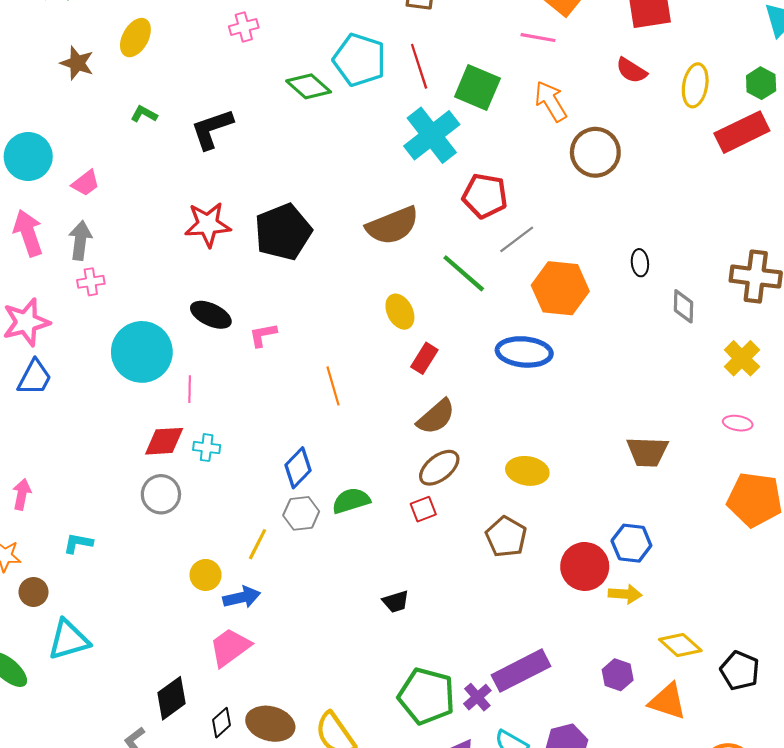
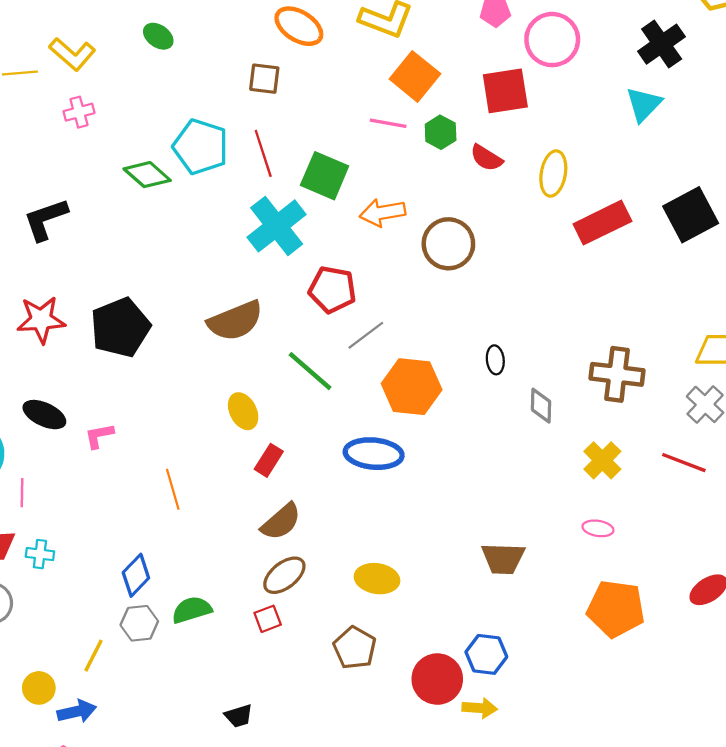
green hexagon: (761, 83) -> (441, 132), moved
orange arrow: (551, 101) -> (383, 213), moved, turned -69

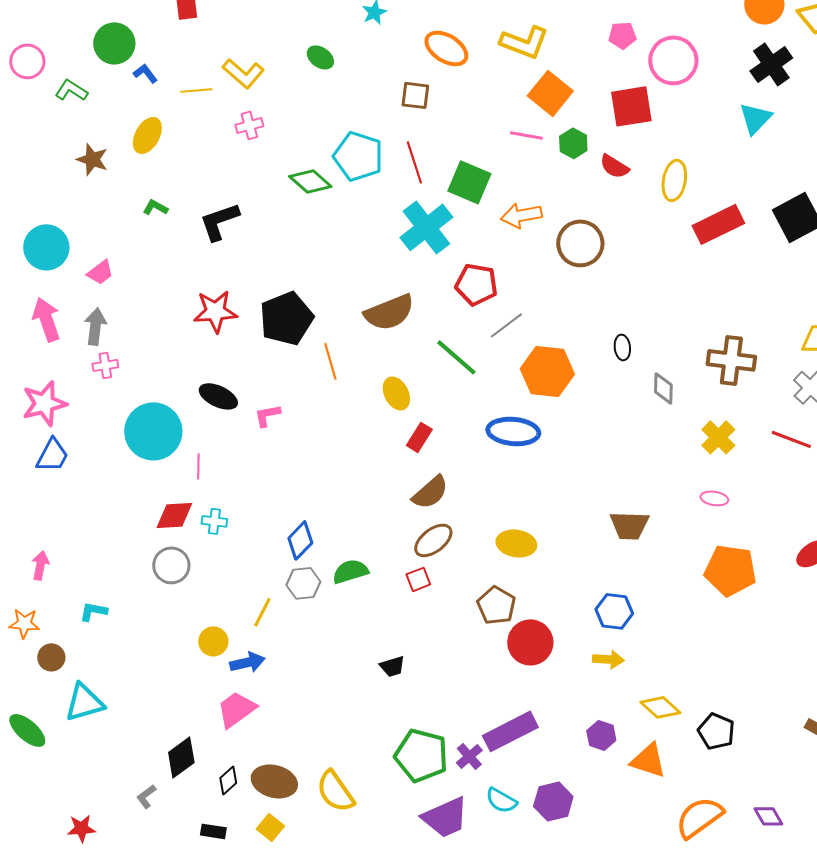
orange line: (173, 489) -> (330, 361), moved
red circle: (437, 679) -> (530, 642), moved

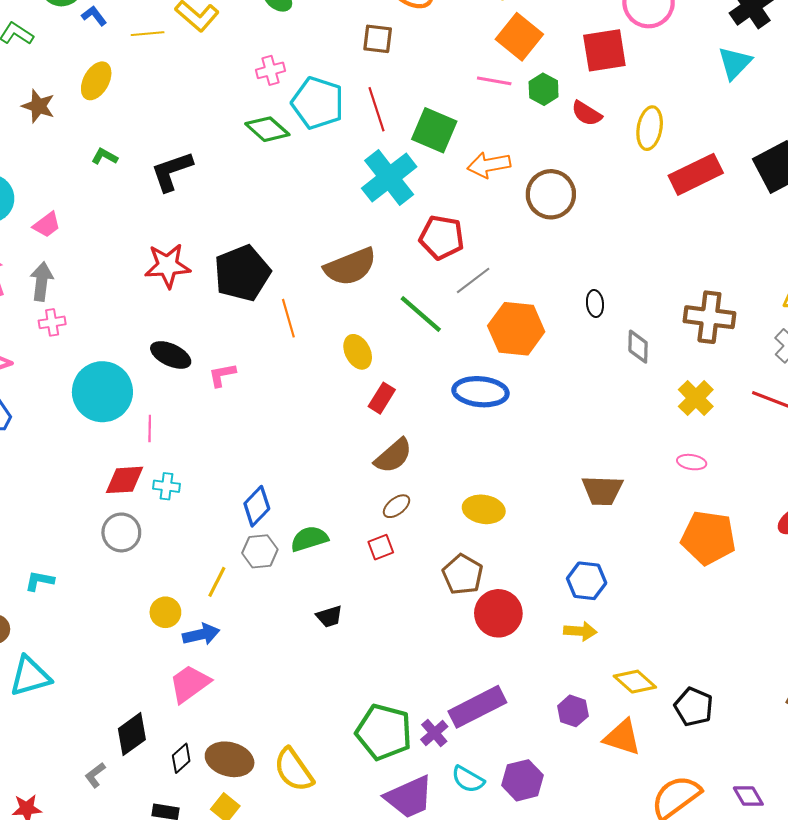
pink cross: (249, 125) -> (270, 70), moved
brown ellipse: (433, 540) -> (396, 506), size x0.7
black trapezoid: (392, 666) -> (329, 616), moved

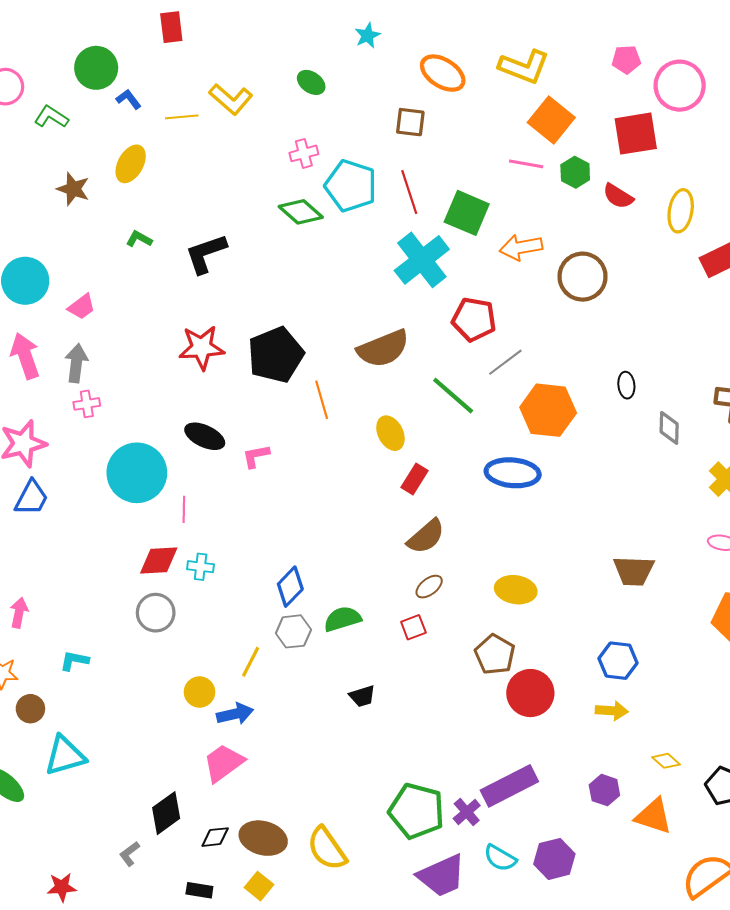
yellow diamond: (635, 682) -> (666, 761), size x0.7
black diamond: (181, 758) -> (215, 837), turned 36

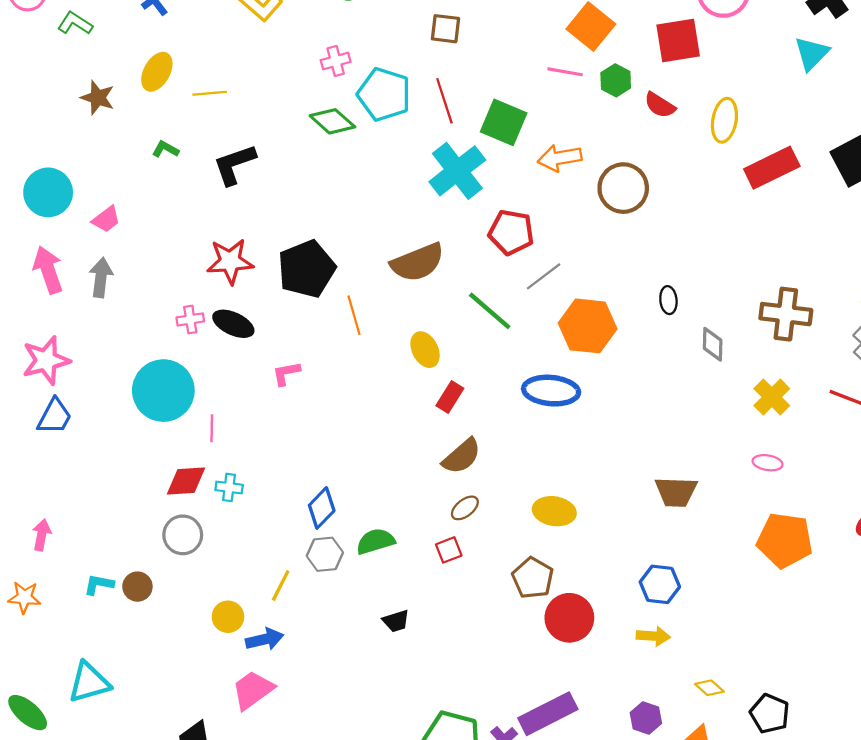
yellow line: (182, 117) -> (210, 93), moved
pink cross: (87, 404) -> (190, 319), moved
black ellipse: (205, 436) -> (233, 324), moved
brown circle: (30, 709) -> (137, 587), moved

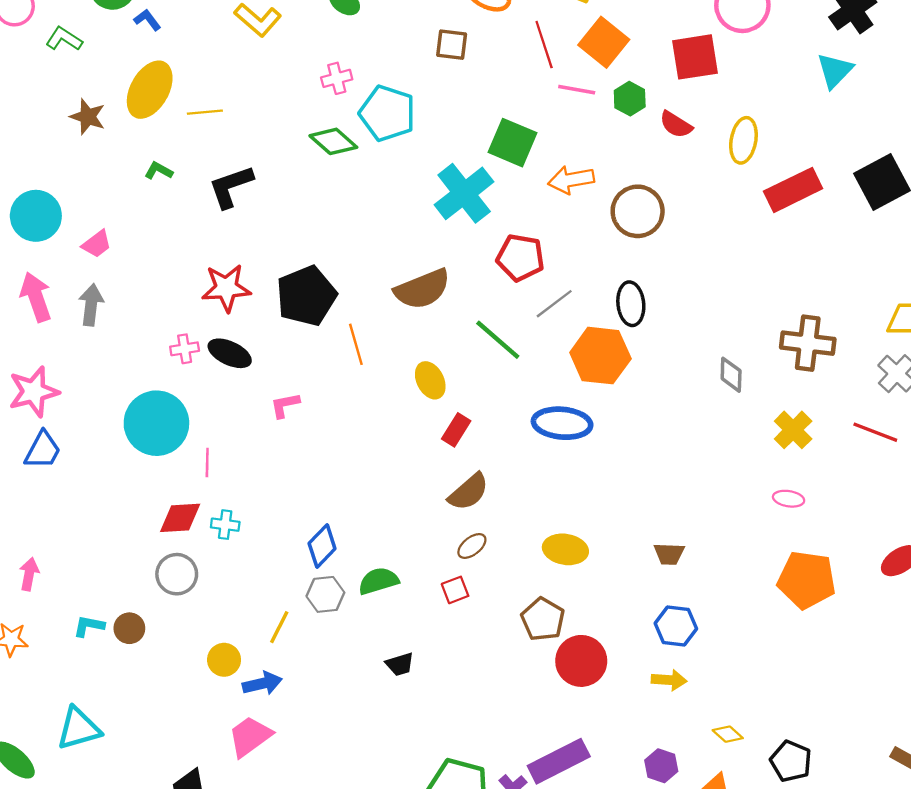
yellow ellipse: (157, 72) -> (150, 90), size x1.4
red line: (444, 101) -> (544, 45), moved
black ellipse: (668, 300) -> (631, 304), moved, size x1.5
brown trapezoid: (676, 492) -> (669, 554), moved, size x0.7

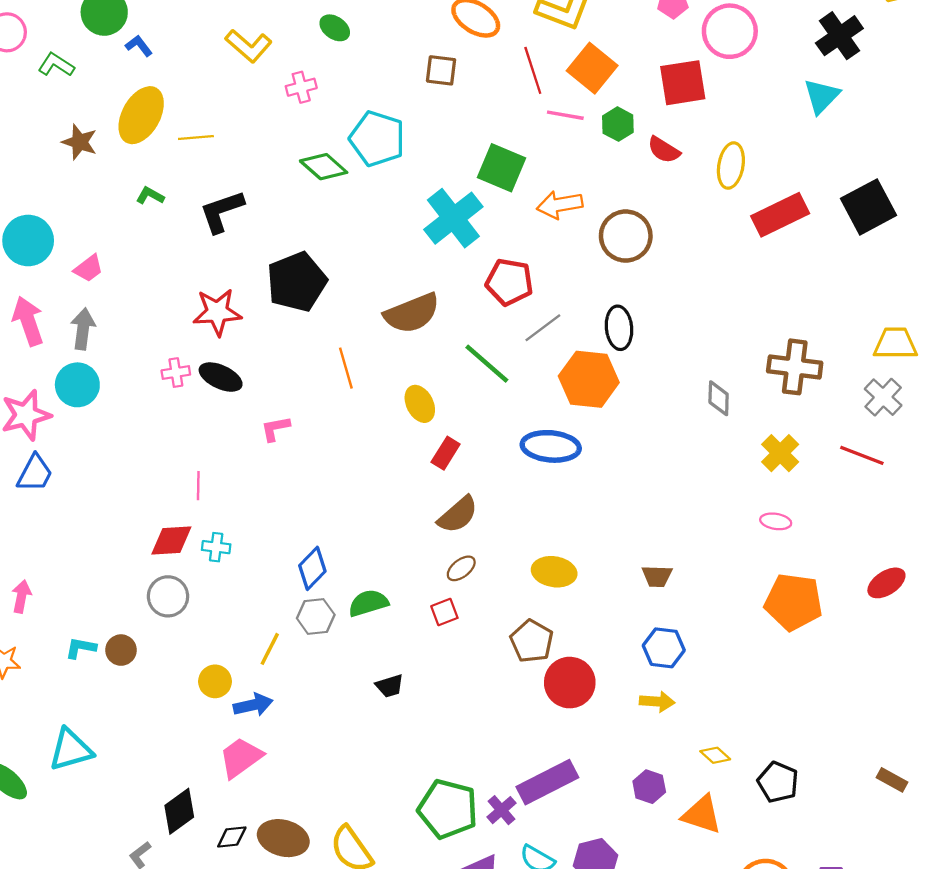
pink cross: (337, 78) -> (301, 87), moved
black pentagon: (306, 296) -> (297, 282), moved
cyan circle: (156, 423) -> (77, 385), moved, size x0.7

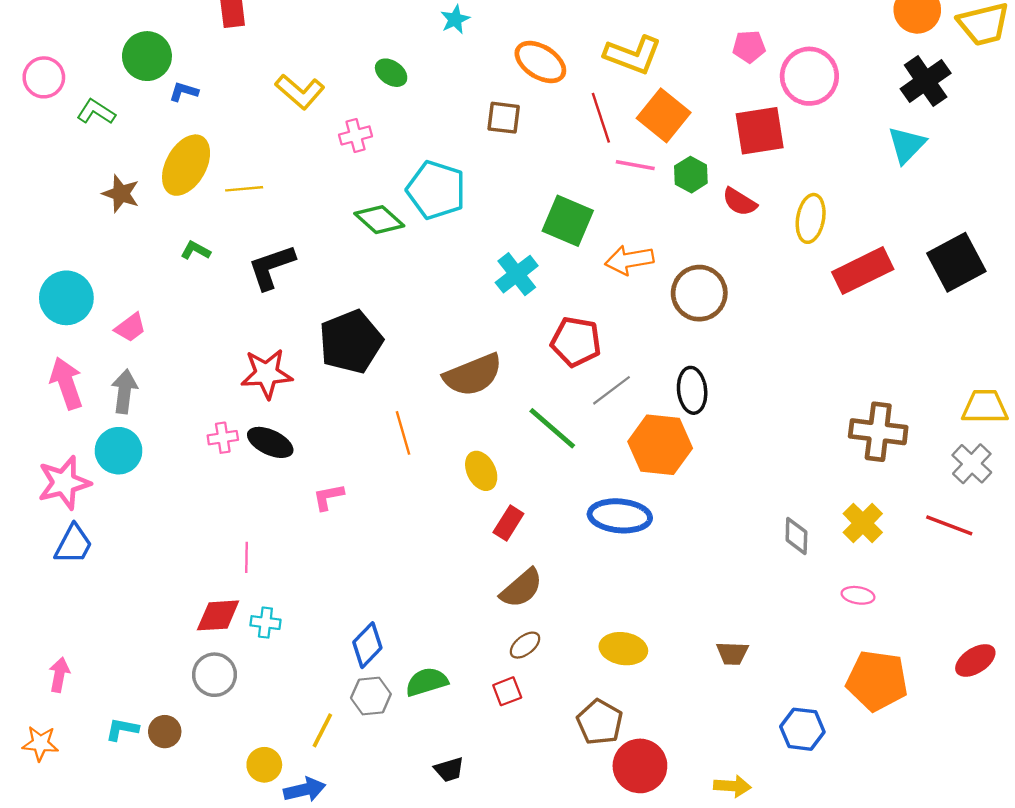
blue L-shape: (139, 46) -> (184, 92), turned -36
cyan cross: (453, 218) -> (517, 274), size x0.7
gray diamond: (719, 398) -> (796, 536), moved
blue hexagon: (664, 648) -> (802, 729), moved

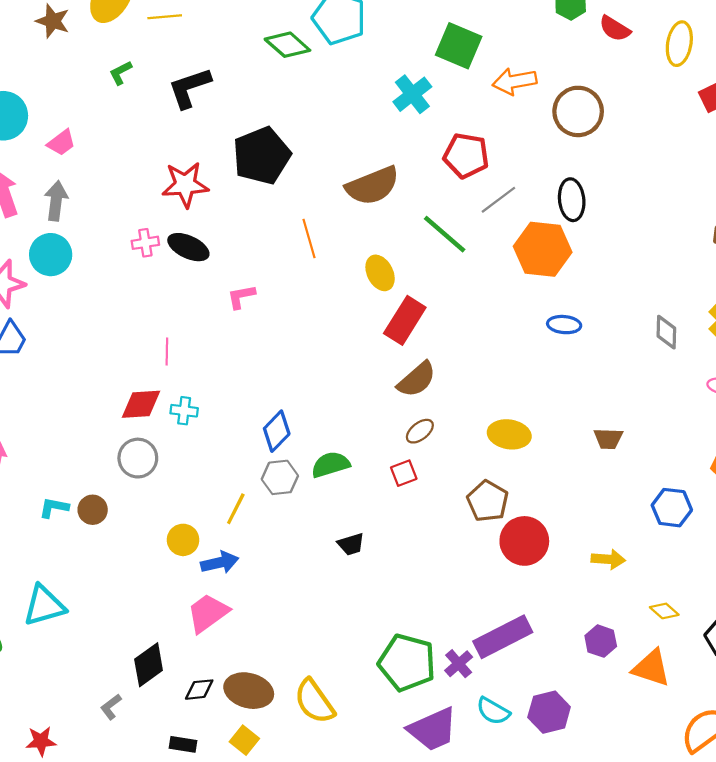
green L-shape: (196, 250) -> (121, 73), turned -56
blue ellipse: (620, 516) -> (564, 325), moved, size x0.6
red rectangle: (508, 523) -> (405, 320), size x1.5

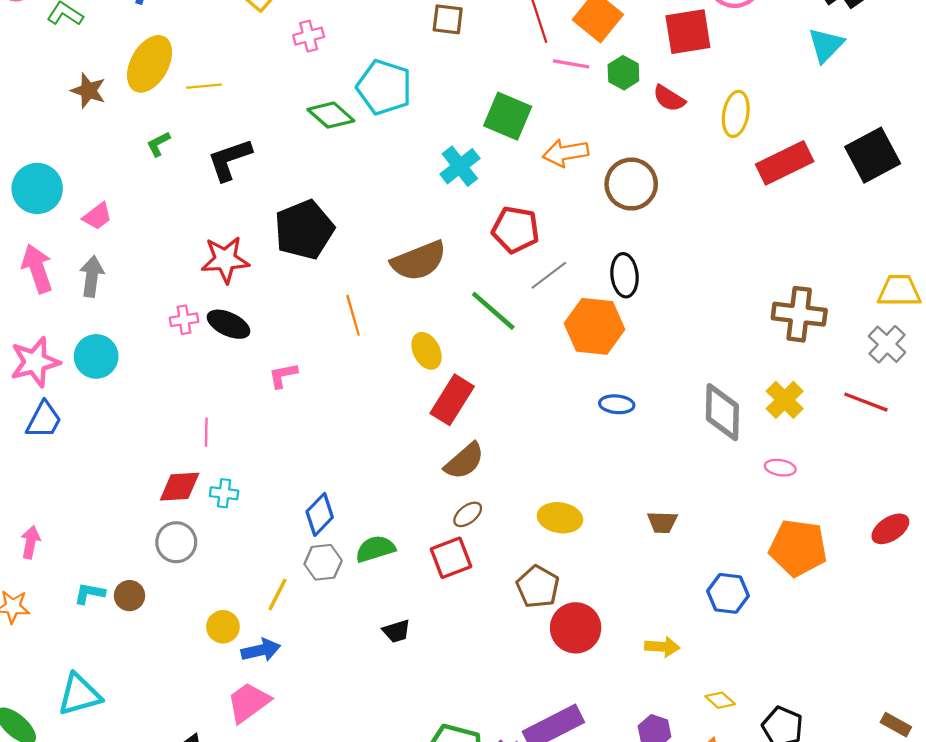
cyan circle: (51, 255) -> (96, 356), moved
gray diamond: (666, 332) -> (722, 412), size x1.6
red square: (404, 473) -> (451, 558), size x1.5

